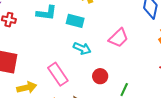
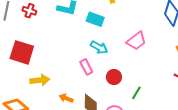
pink rectangle: (58, 74) -> (86, 67), moved, size x0.7

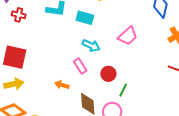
yellow arrow: (40, 80) -> (14, 84), moved
green line: (136, 93) -> (123, 90), moved
orange arrow: (66, 98) -> (62, 85), moved

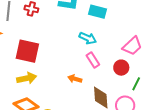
pink trapezoid: (128, 36) -> (132, 46), moved
cyan arrow: (91, 46) -> (88, 38), moved

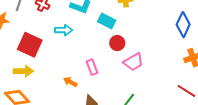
cyan arrow: (88, 38) -> (64, 30), moved, turned -36
red circle: (121, 68) -> (117, 43), moved

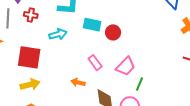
cyan rectangle: (107, 21) -> (92, 25), moved
pink trapezoid: (133, 62) -> (126, 66), moved

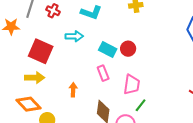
cyan rectangle: (92, 25) -> (108, 50), moved
pink trapezoid: (126, 66) -> (132, 85), turned -50
orange arrow: (78, 82) -> (73, 90), moved, turned 64

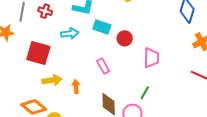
cyan rectangle: (108, 50) -> (102, 27), moved
yellow arrow: (35, 78) -> (52, 80), moved
pink trapezoid: (132, 85) -> (151, 58), moved

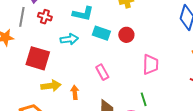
red circle: (125, 38) -> (126, 35), moved
green line: (145, 93) -> (144, 99), turned -48

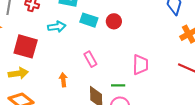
pink trapezoid: (151, 64) -> (140, 65), moved
yellow arrow: (51, 86) -> (18, 73), moved
green line: (144, 99) -> (118, 85), moved, turned -72

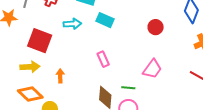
red circle: (114, 21) -> (156, 27), moved
pink trapezoid: (140, 65) -> (152, 69), turned 30
orange arrow: (63, 80) -> (60, 76), moved

